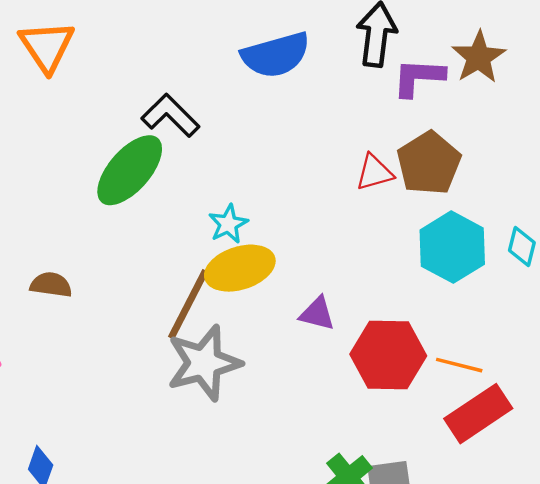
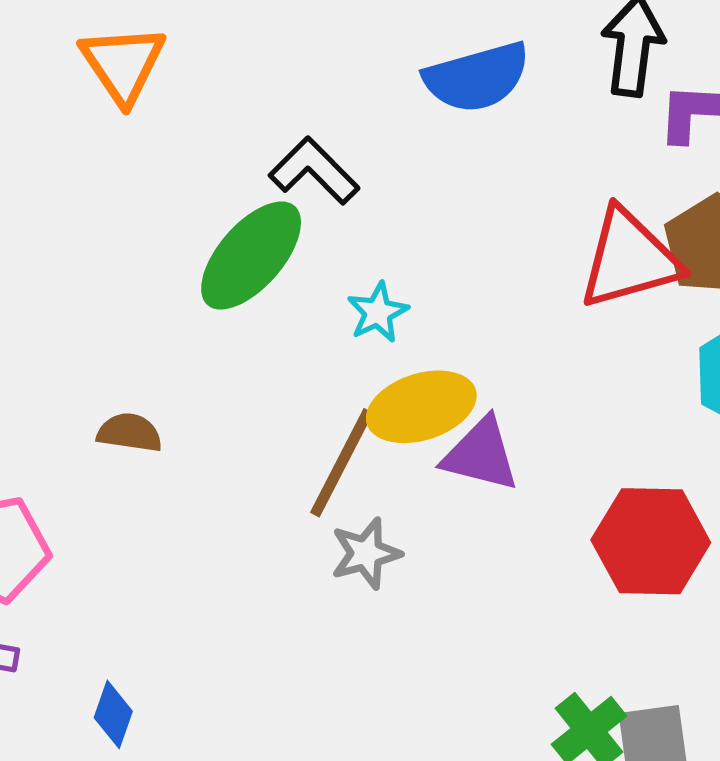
red triangle: (374, 172) -> (629, 259), size x1.8
cyan star: (228, 224) -> (378, 312), moved
purple triangle: (317, 314) -> (481, 455), moved, size x1.4
gray star: (204, 363) -> (366, 553), size x0.6

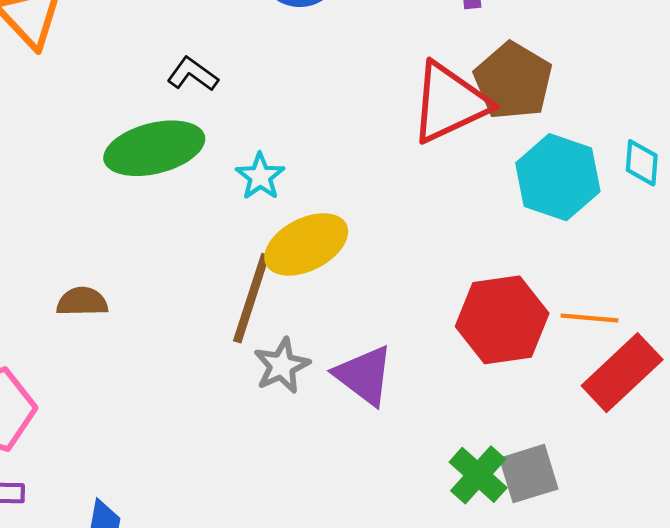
black L-shape: (314, 171) -> (193, 74), size x0.7
green ellipse: (251, 256) -> (154, 148), turned 44
purple triangle: (481, 455) -> (364, 375), moved, turned 32

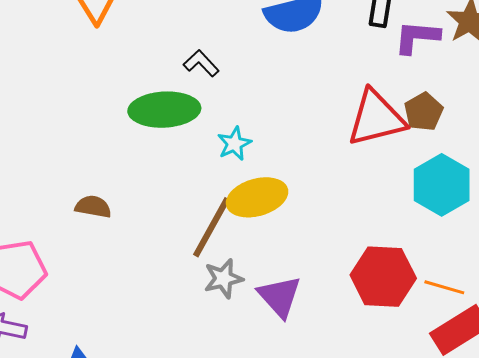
brown pentagon: (513, 81) -> (424, 112), size x0.7

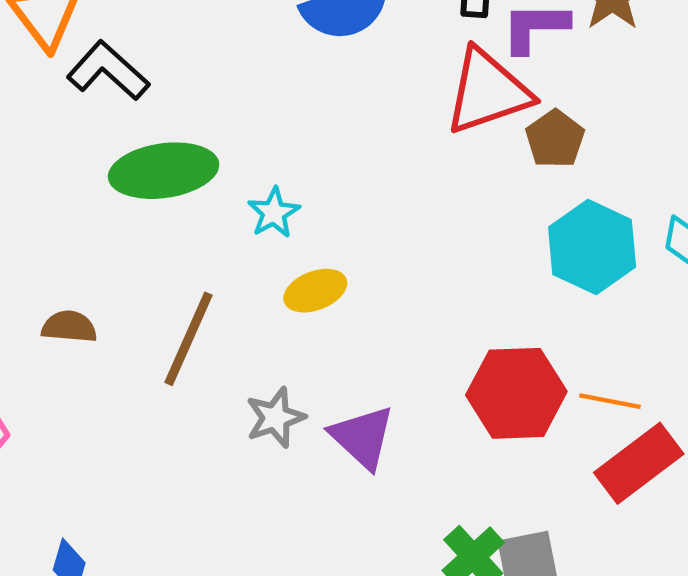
black L-shape: (201, 63) -> (108, 71), moved, size x1.5
red triangle: (376, 118) -> (488, 92), moved
yellow ellipse: (257, 197) -> (315, 291), size x0.7
brown line: (211, 227) -> (188, 339), moved

